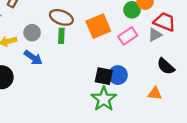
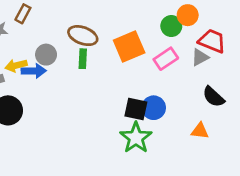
blue arrow: (33, 58) -> (34, 71), moved, turned -36

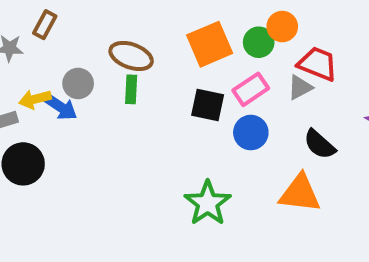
orange square: (129, 46) -> (210, 44), moved
blue arrow: (34, 71) -> (60, 107), turned 35
blue circle: (154, 108) -> (251, 133), moved
black square: (136, 109) -> (208, 105), moved
orange triangle: (200, 131) -> (300, 193), size x1.6

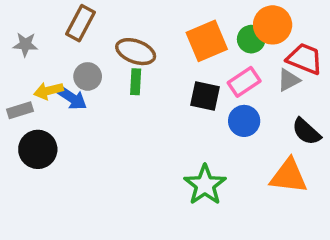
brown rectangle: (45, 25) -> (80, 23), moved, size x1.4
orange circle: (282, 27) -> (273, 25), size x1.4

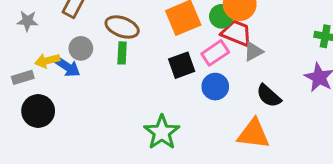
red trapezoid: (305, 59) -> (237, 33), moved
black square: (205, 96) -> (182, 65), turned -32
green star: (205, 185) -> (162, 132), moved

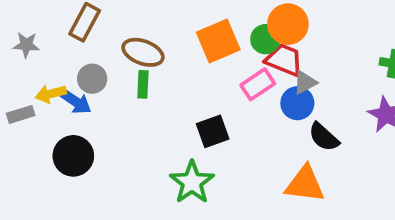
black square: (182, 65) -> (213, 131), moved
blue circle: (215, 87) -> (297, 103), moved
black circle: (38, 111) -> (73, 156), moved

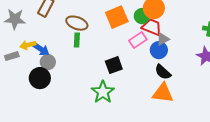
gray star: (26, 45) -> (15, 19), size x1.5
gray circle: (92, 79) -> (48, 62), moved
black semicircle: (324, 137) -> (163, 72), moved

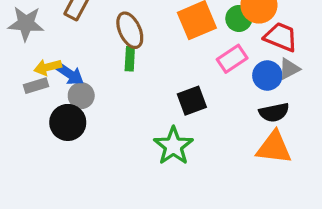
brown ellipse: (77, 23) -> (130, 30), turned 45
red trapezoid: (152, 27) -> (281, 37), moved
gray triangle: (163, 39) -> (289, 69), moved
gray rectangle: (12, 56) -> (36, 86), moved
black semicircle: (163, 72) -> (274, 112), turned -54

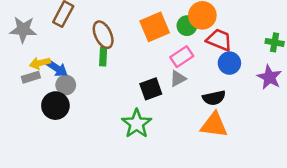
gray triangle: (289, 69) -> (178, 79), moved
blue circle: (267, 76) -> (229, 63), moved

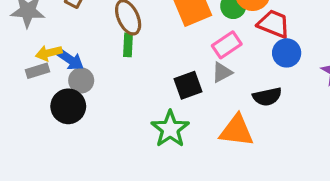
orange triangle: (214, 125) -> (236, 131), moved

